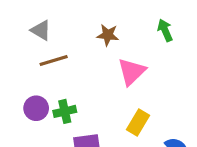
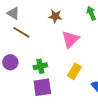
brown line: (54, 60) -> (21, 32), turned 48
green cross: (65, 111) -> (40, 66), moved

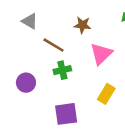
brown line: (21, 32) -> (54, 45), moved
green cross: (40, 66) -> (62, 70), moved

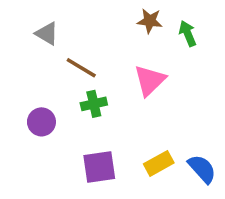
brown star: (82, 25) -> (150, 21), moved
yellow rectangle: (106, 94) -> (159, 163), moved, turned 30

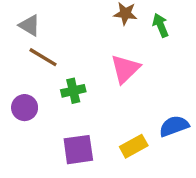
brown line: (81, 68) -> (43, 57), moved
blue semicircle: (202, 169) -> (174, 126), moved, turned -68

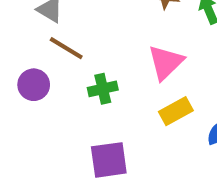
purple circle: (25, 108) -> (34, 85), moved
yellow rectangle: (134, 146) -> (176, 111), moved

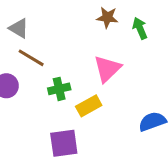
yellow rectangle: (176, 111) -> (89, 106), moved

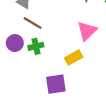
green cross: (59, 89) -> (36, 46), moved

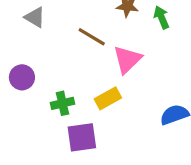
brown line: (33, 23) -> (92, 37), moved
green cross: (36, 46) -> (62, 103), moved

